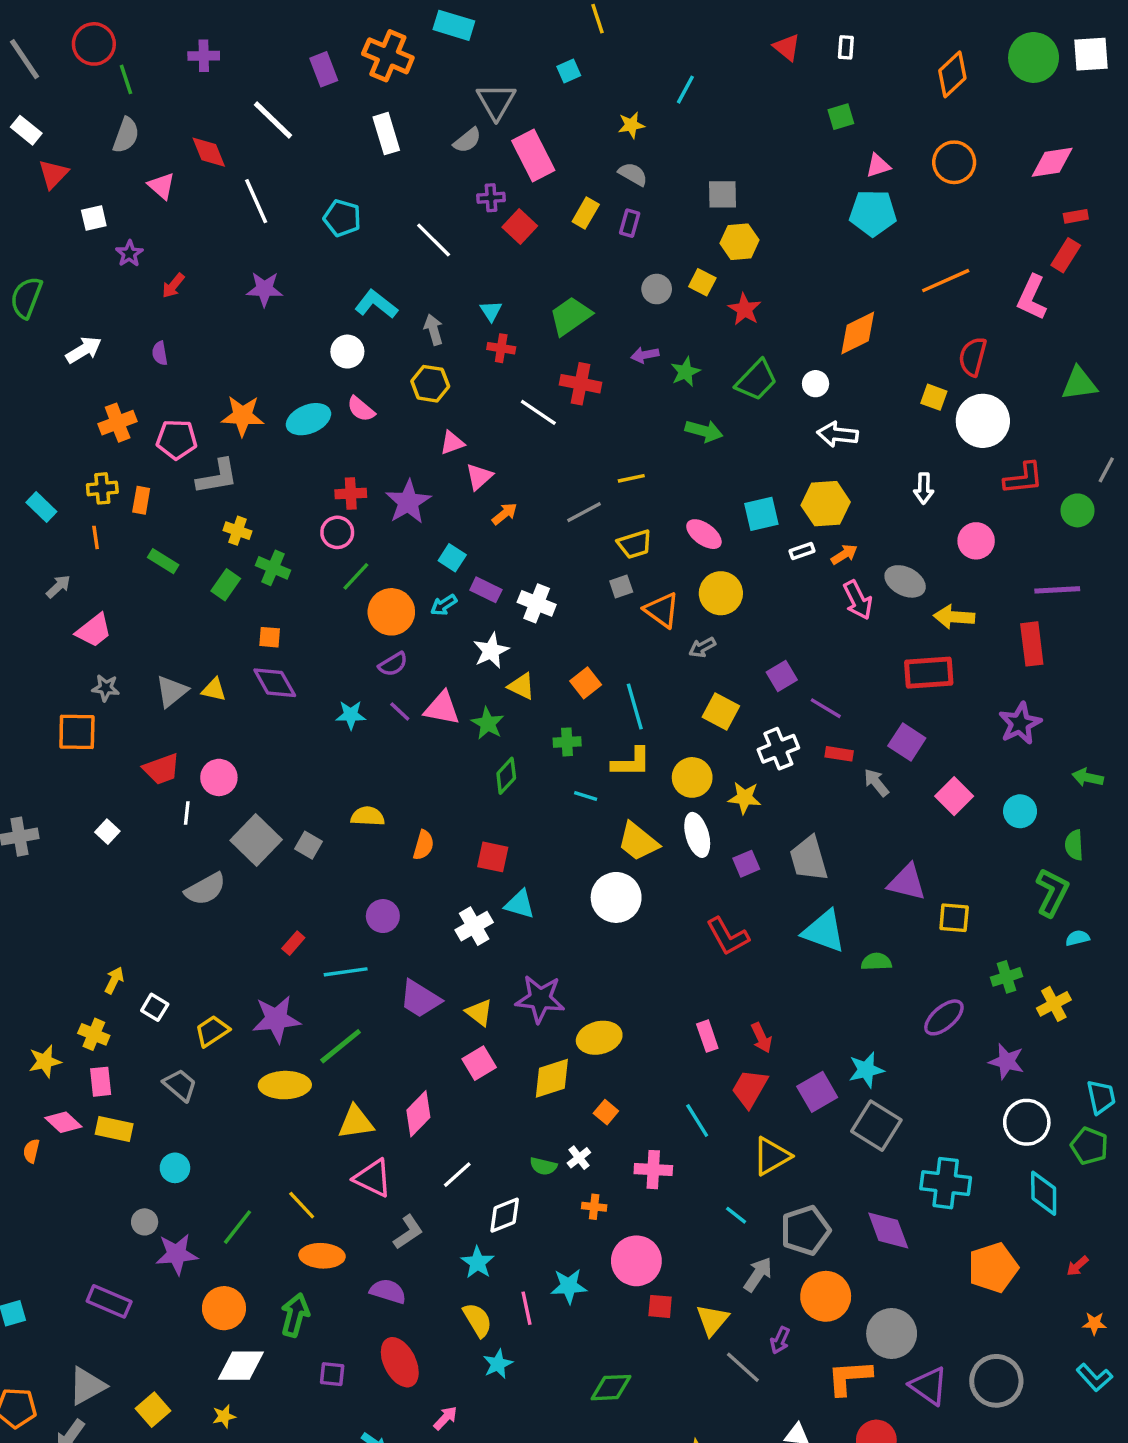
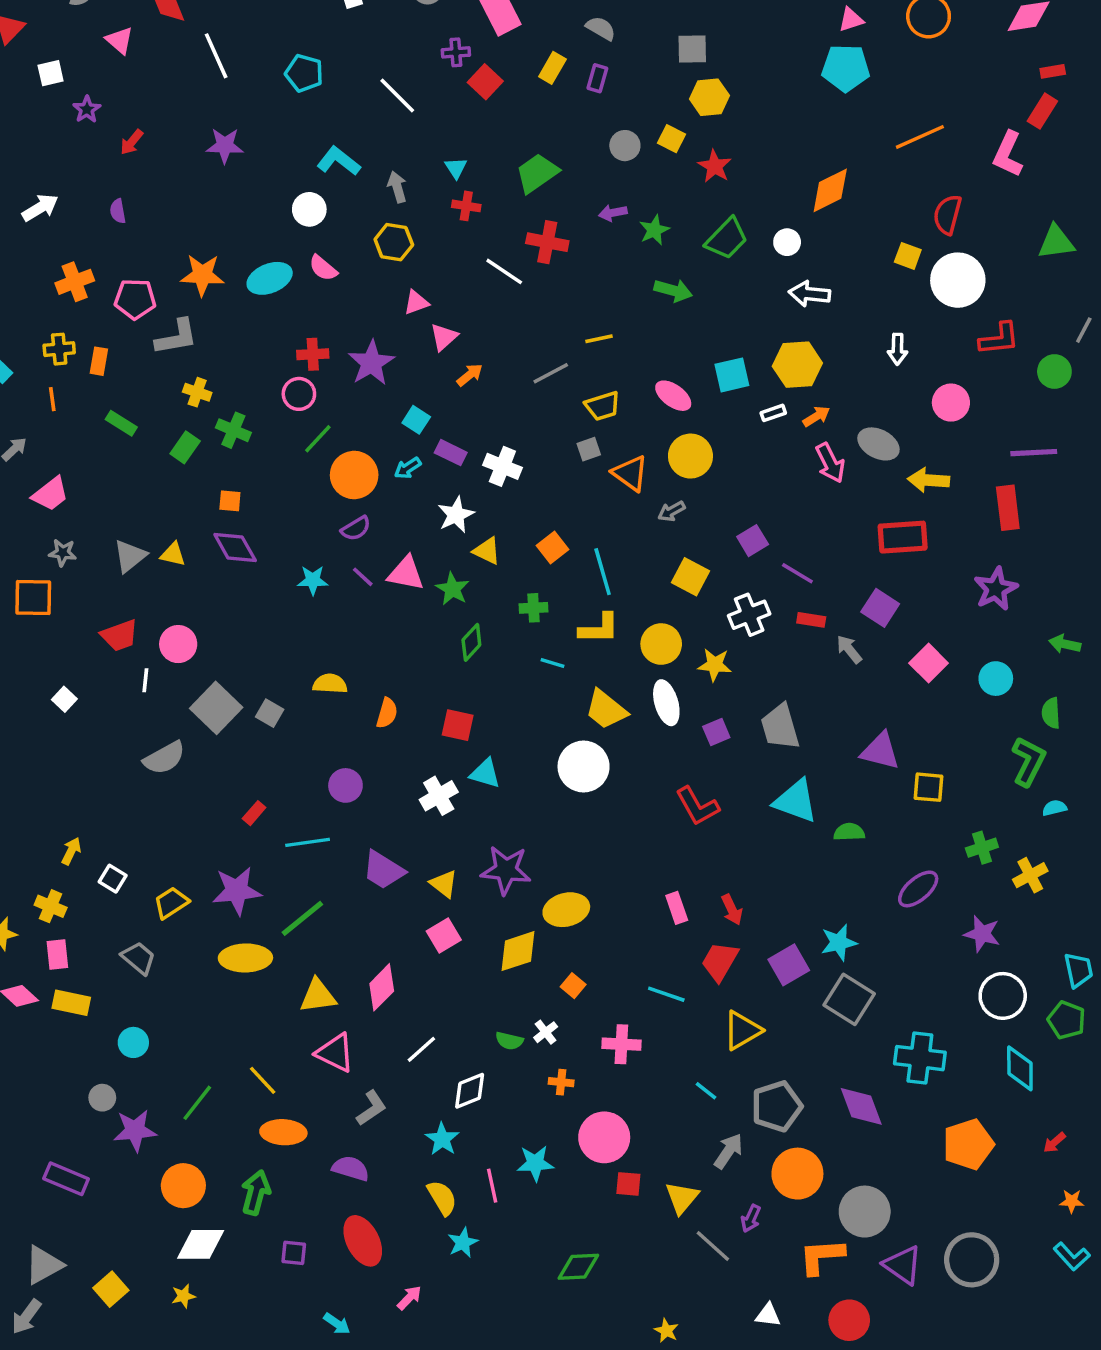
cyan line: (697, 1121) -> (666, 994), turned -39

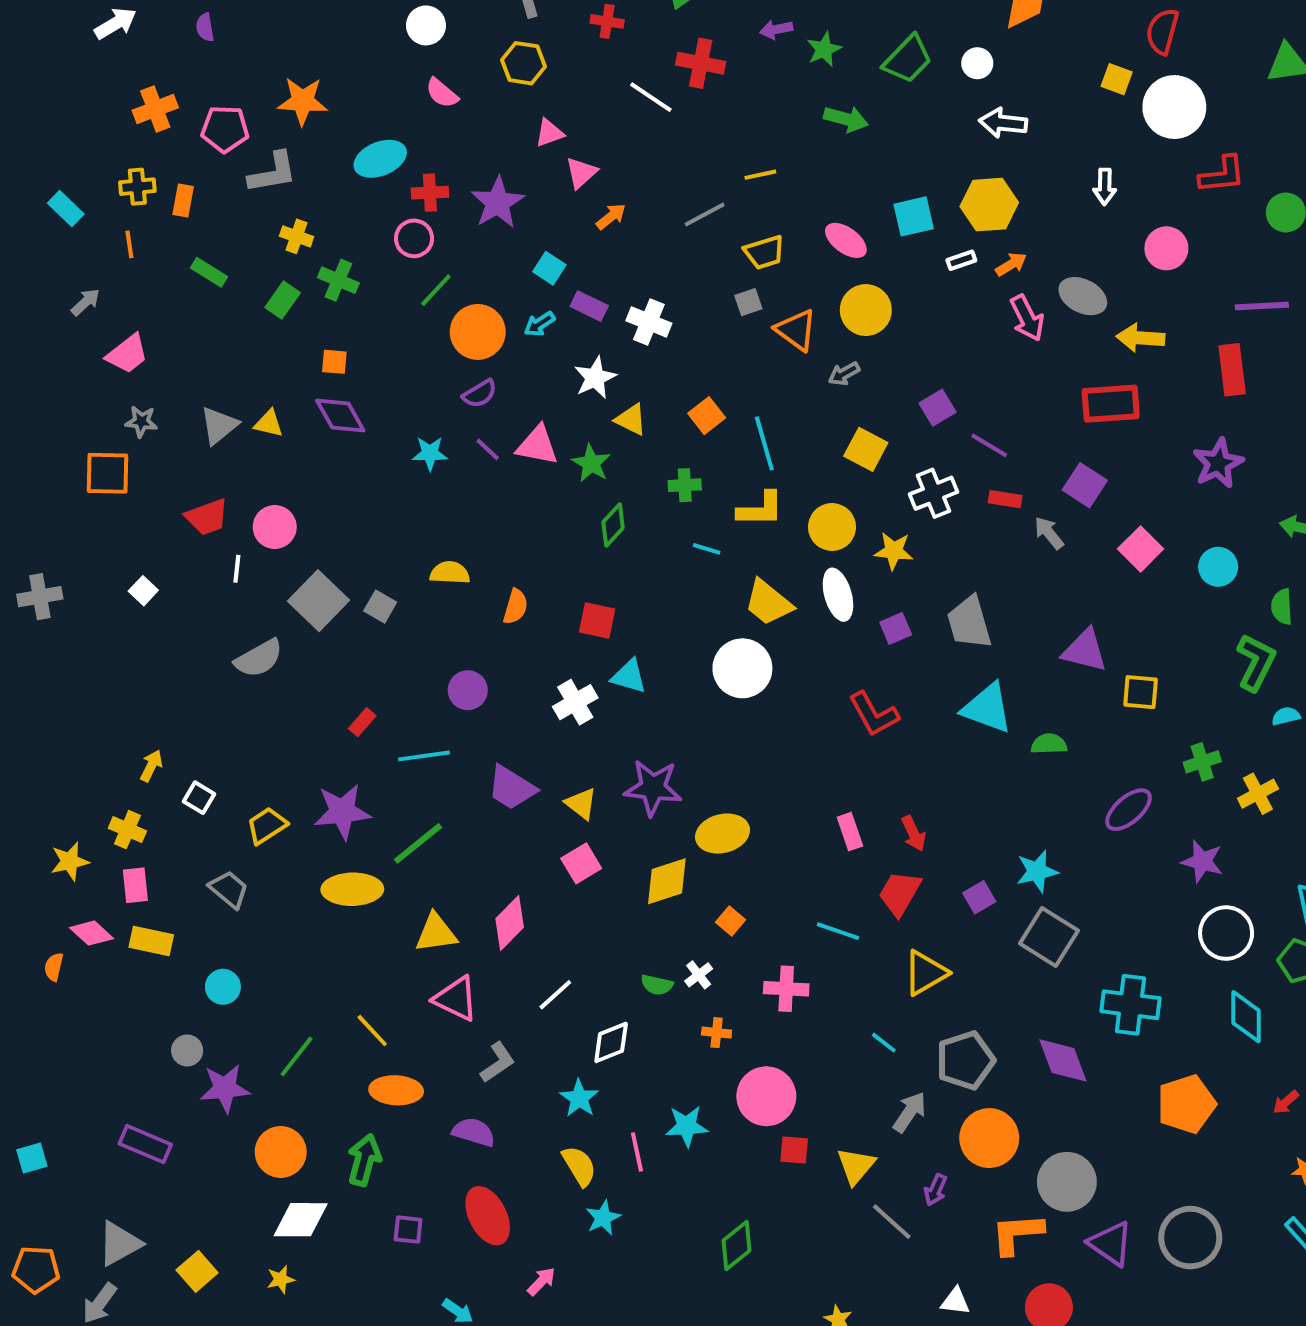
cyan ellipse: (270, 278) -> (380, 159), moved
purple square: (789, 965) -> (979, 897), size x0.7
green diamond: (578, 1267) -> (736, 1246), turned -36

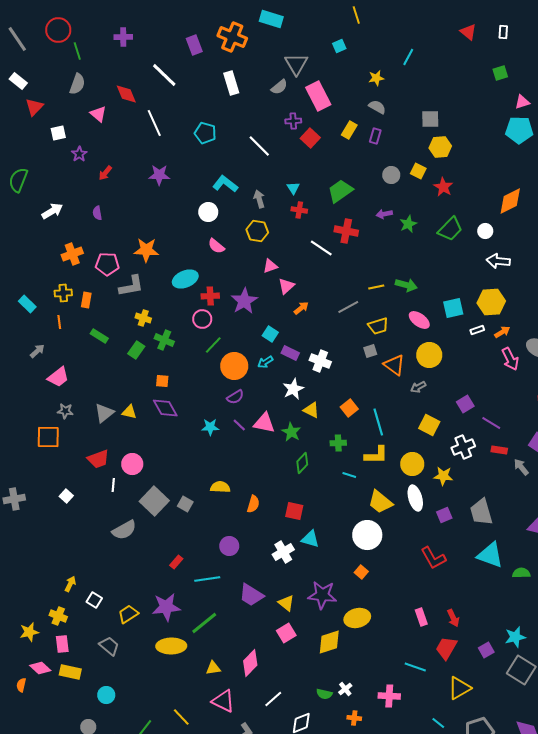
green arrow: (846, 119) -> (406, 285), moved
orange square: (730, 921) -> (361, 572), moved
yellow triangle: (436, 933) -> (213, 668), size x0.7

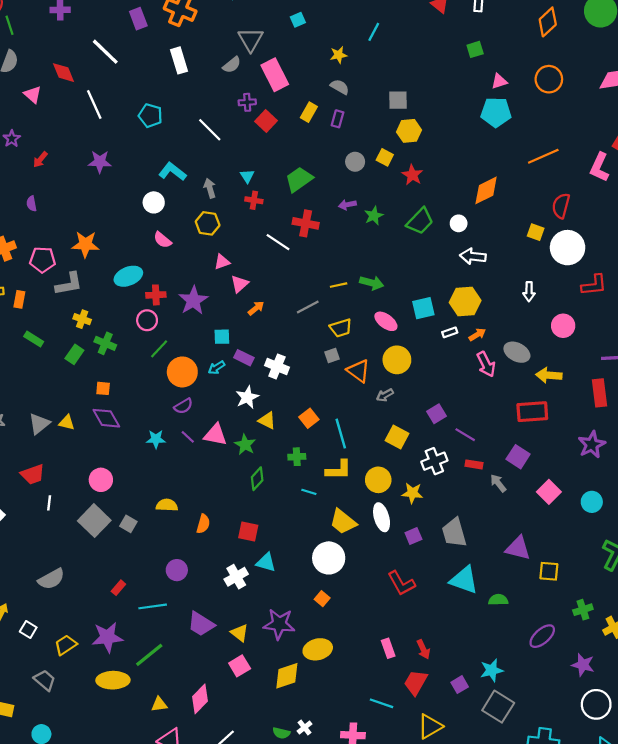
cyan square: (270, 334) -> (222, 337), turned -35
pink circle: (132, 464) -> (101, 480), moved
gray semicircle: (124, 530) -> (51, 579), moved

